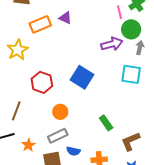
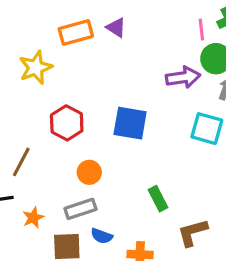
blue square: (82, 77) -> (130, 123), turned -30

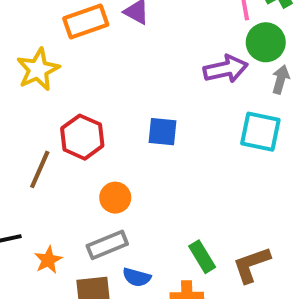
blue square: (130, 123) -> (163, 132), size x0.7
brown line: (21, 162) -> (40, 169), moved
green rectangle: (158, 199) -> (202, 257), moved

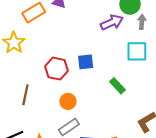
red hexagon: (82, 137) -> (57, 69), moved
green rectangle: (202, 257) -> (117, 86), moved

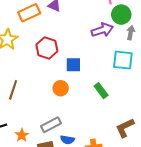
red hexagon: (57, 69) -> (47, 48), moved
orange circle: (68, 101) -> (61, 88), moved

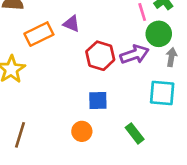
red hexagon: (47, 48) -> (100, 56), moved

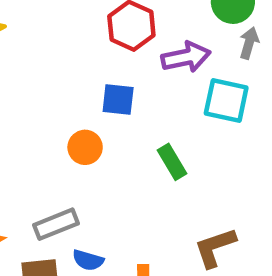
purple arrow: (134, 54) -> (186, 57), moved

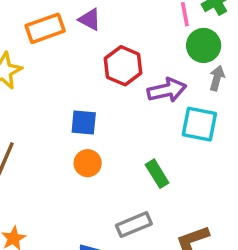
blue square: (118, 100) -> (84, 122), moved
gray rectangle: (56, 224) -> (134, 225), moved

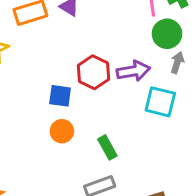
red hexagon: (123, 66) -> (94, 72), moved
green rectangle: (157, 174) -> (107, 147), moved

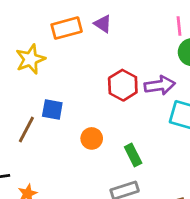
blue square: (60, 96) -> (52, 109), moved

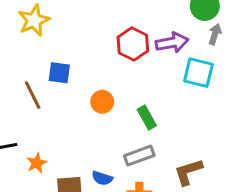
brown line: (26, 130) -> (33, 95), turned -52

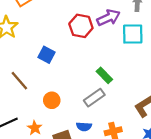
blue square: (59, 73) -> (47, 55), moved, turned 35
orange circle: (102, 102) -> (52, 100), moved
gray rectangle: (139, 156) -> (94, 98), moved

